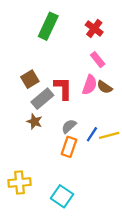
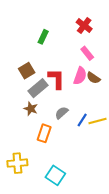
green rectangle: (48, 26) -> (43, 37), moved, size x0.6
orange rectangle: (69, 147) -> (44, 133), moved

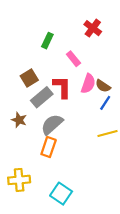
pink rectangle: (87, 53) -> (73, 59), moved
brown star: (31, 109) -> (19, 120), moved
gray semicircle: (62, 113) -> (52, 124), moved, size x1.5
blue line: (82, 120) -> (105, 103), moved

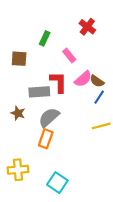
brown square: (29, 78) -> (19, 59), moved, turned 35
pink semicircle: (88, 84) -> (83, 79), turned 30
gray rectangle: (42, 97) -> (39, 92), turned 36

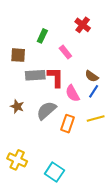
pink semicircle: (83, 79) -> (73, 93), moved, turned 102
gray rectangle: (39, 92) -> (35, 75), moved
orange rectangle: (46, 139) -> (67, 124), moved
yellow cross: (18, 170) -> (17, 160), turned 30

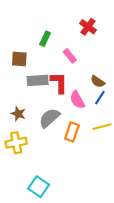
yellow cross: (17, 160) -> (16, 143), moved, turned -36
cyan square: (54, 172) -> (39, 187), moved

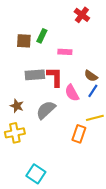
red cross: (88, 27) -> (82, 15), moved
pink rectangle: (70, 56) -> (65, 52), turned -48
brown square: (19, 59) -> (24, 41), moved
orange rectangle: (72, 132) -> (79, 134), moved

